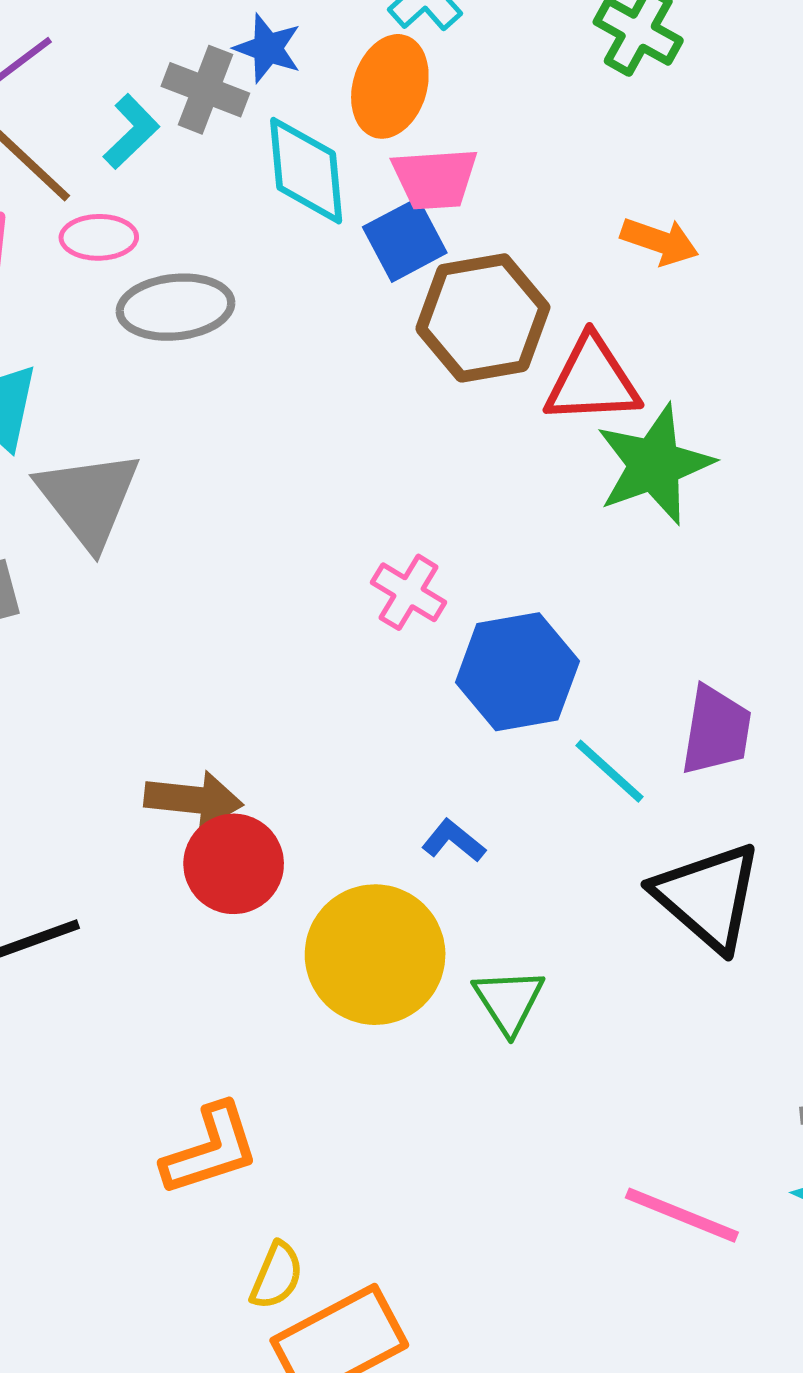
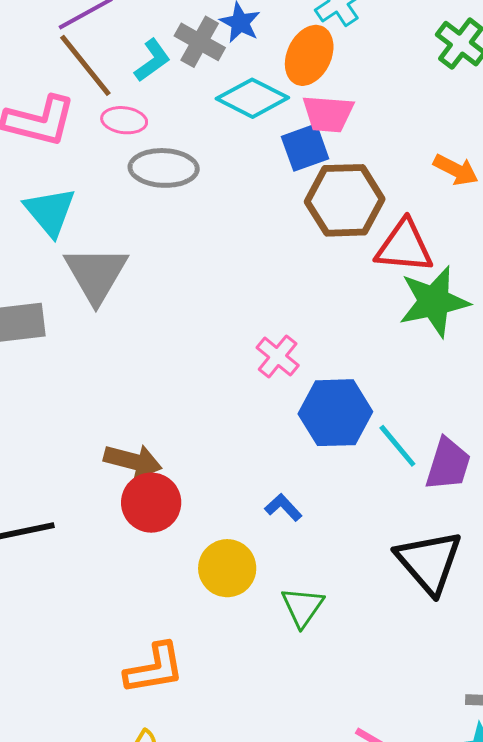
cyan diamond: (306, 171) -> (252, 98), turned -66
cyan line: (610, 771) -> (397, 446), moved
yellow circle: (375, 955) -> (227, 568), size x0.7
orange L-shape: (211, 1150) -> (154, 669), moved

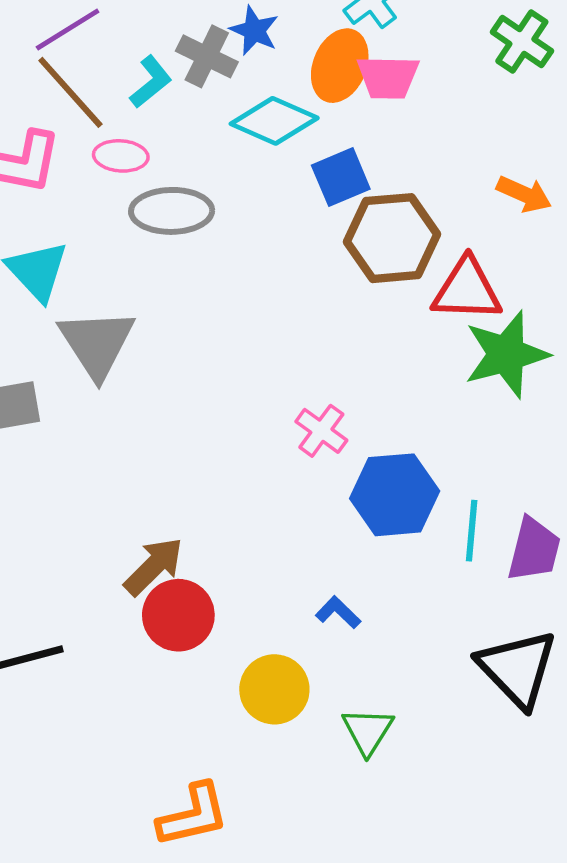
pink trapezoid: (328, 114) -> (388, 77), moved
cyan line: (397, 446) -> (472, 531), turned 48
brown arrow: (133, 461) -> (154, 566), turned -56

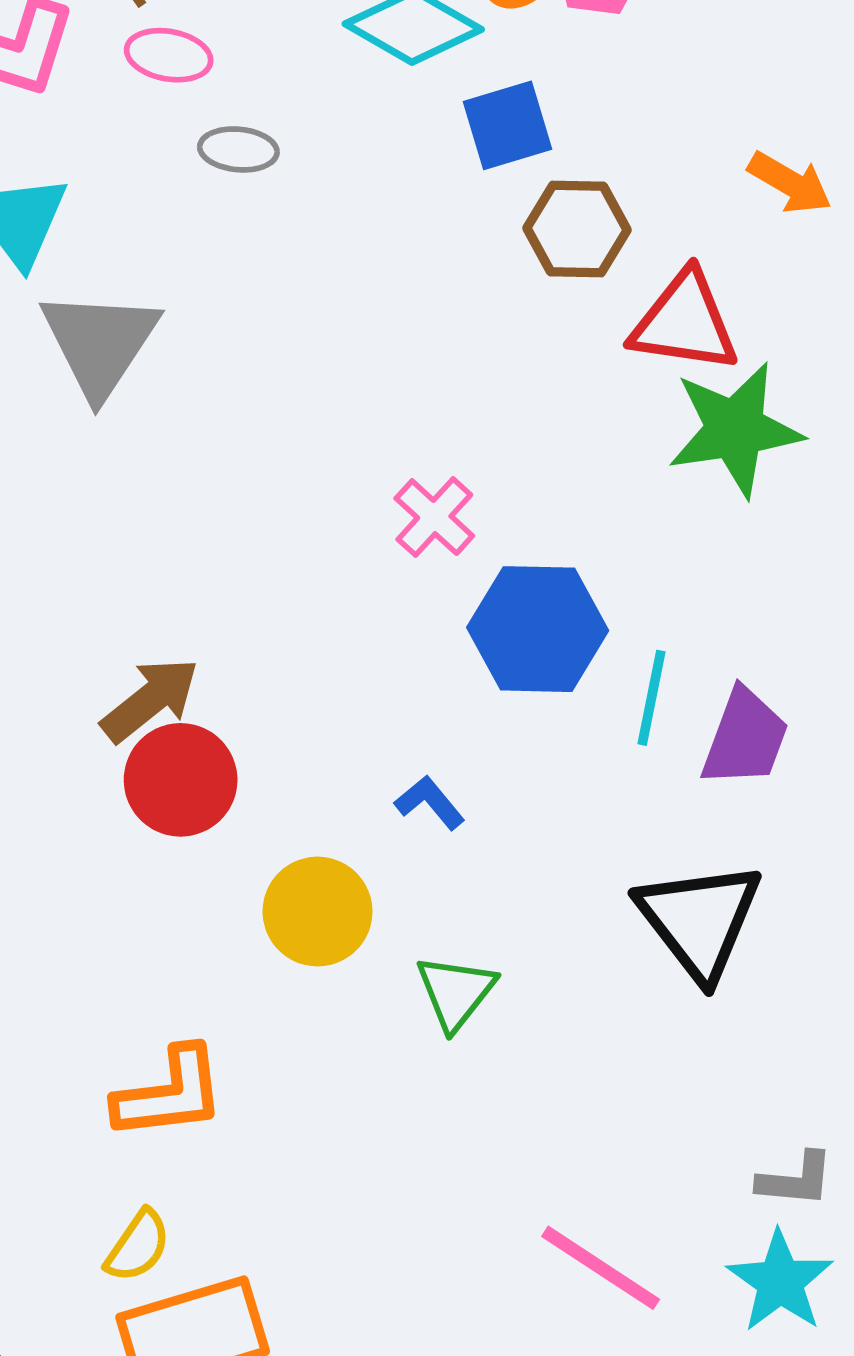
gray ellipse: (172, 211) -> (238, 149), size x0.6
brown hexagon: (392, 238) -> (577, 229), size x0.7

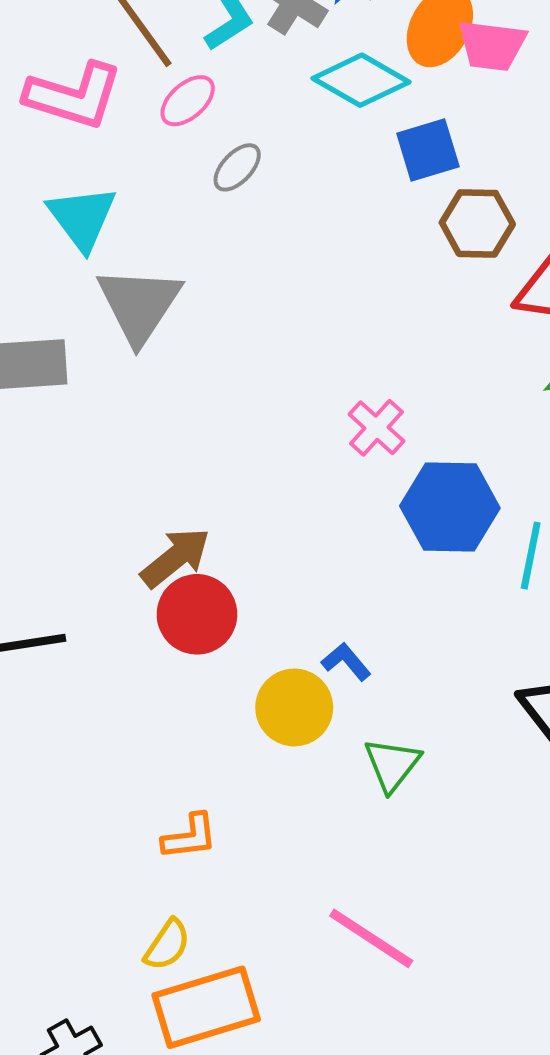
pink ellipse: (169, 55) -> (188, 101), turned -52
gray ellipse: (238, 149) -> (237, 167), turned -52
blue L-shape: (430, 803) -> (346, 662), moved
orange L-shape: (170, 1094) -> (190, 837), size x0.7
pink line: (601, 1268) -> (371, 938), moved

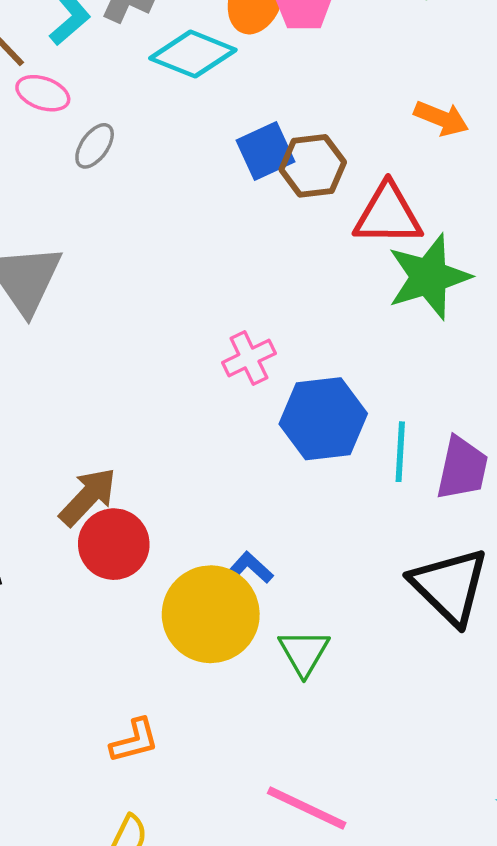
pink ellipse: (188, 101) -> (43, 93), turned 69
blue square: (428, 150) -> (265, 151), moved
pink cross: (377, 428) -> (249, 358), turned 30
yellow circle: (294, 707) -> (211, 614), size x1.4

